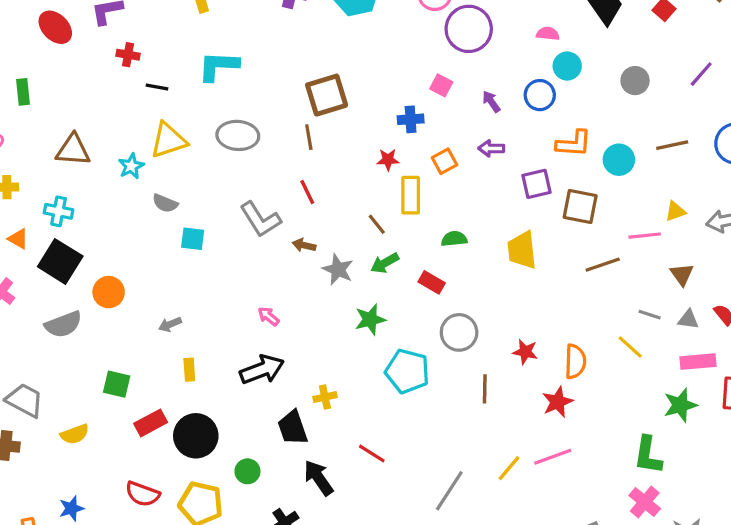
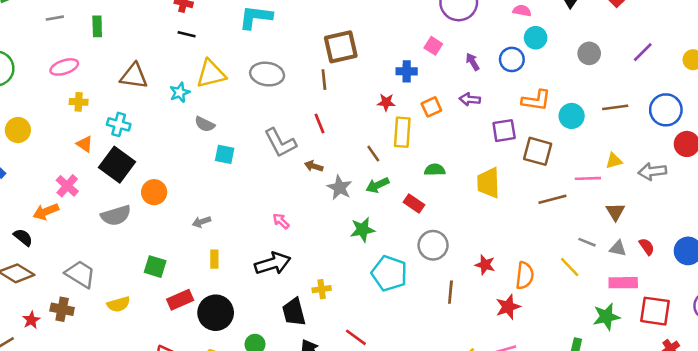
black line: (157, 87) -> (187, 34), moved

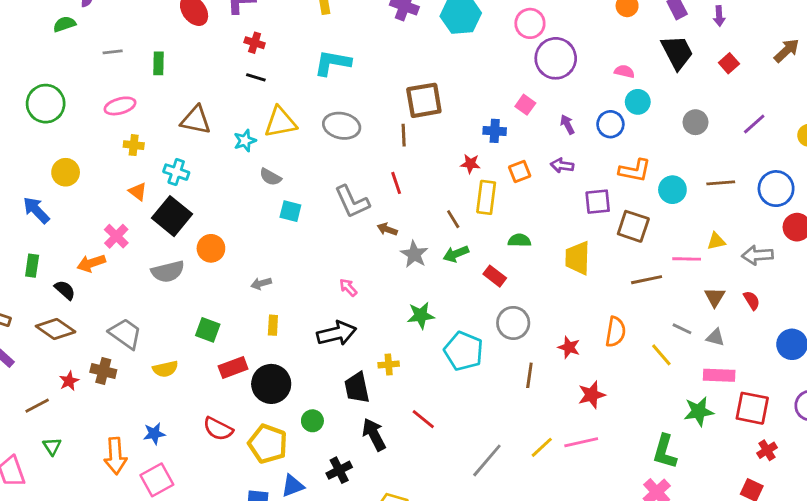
green star: (362, 230) -> (421, 315), moved
red semicircle: (647, 247) -> (752, 300), moved
orange semicircle: (525, 275) -> (615, 332), moved

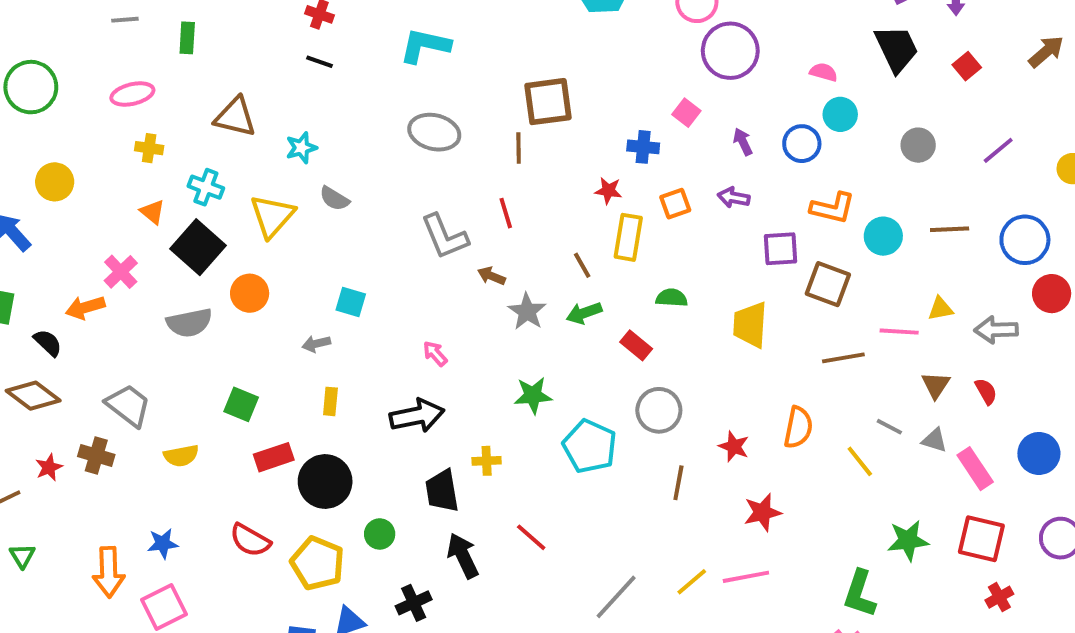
yellow triangle: (280, 122) -> (272, 216), moved, turned -40
cyan square: (290, 211) -> (351, 302), moved
pink rectangle: (719, 375) -> (975, 469), moved, turned 52

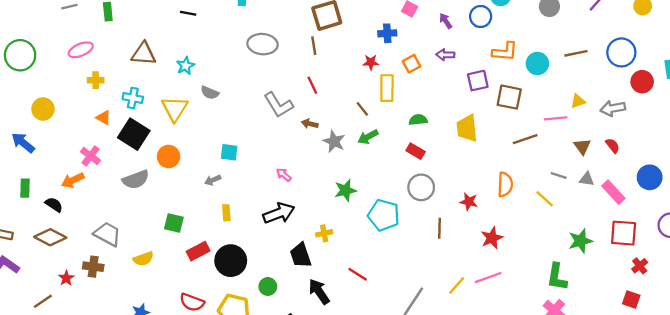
red rectangle: (636, 345) -> (416, 151), moved

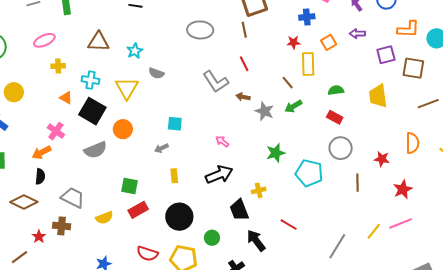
black semicircle: (54, 205) -> (40, 176), moved, turned 63
red rectangle: (198, 251) -> (138, 210), moved

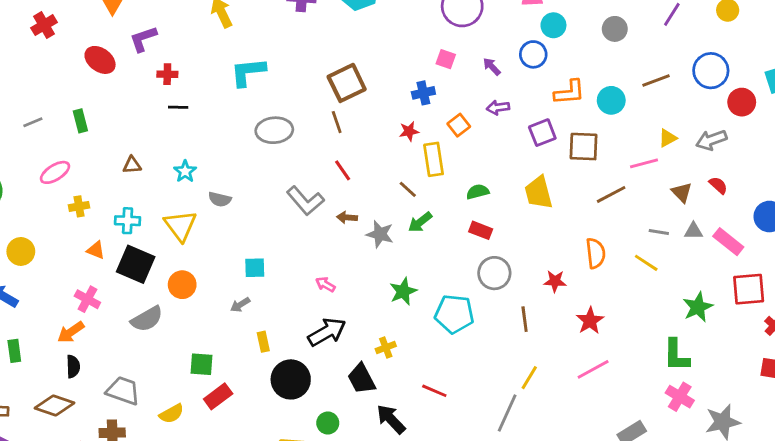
brown triangle: (98, 42) -> (132, 165), size x0.6
black circle: (179, 217) -> (291, 379), moved
yellow line: (374, 231) -> (529, 378), moved

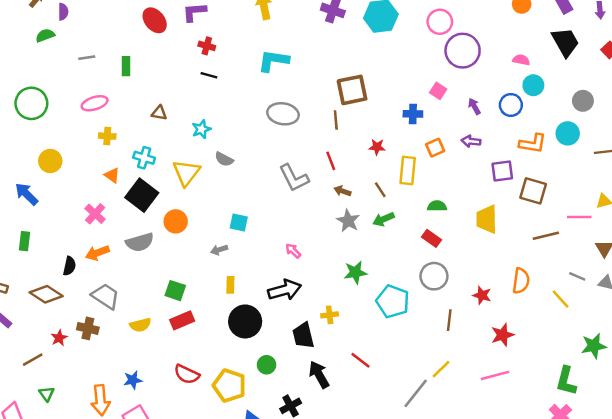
cyan circle: (611, 100) -> (568, 133), moved
red star: (409, 131) -> (377, 147), moved
brown arrow: (347, 217) -> (342, 191), moved
orange arrow: (71, 332) -> (97, 253), moved

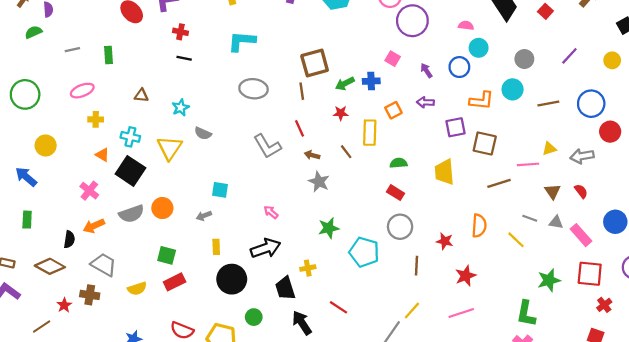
green arrow: (384, 219) -> (345, 84), moved
orange circle: (176, 221) -> (162, 208), moved

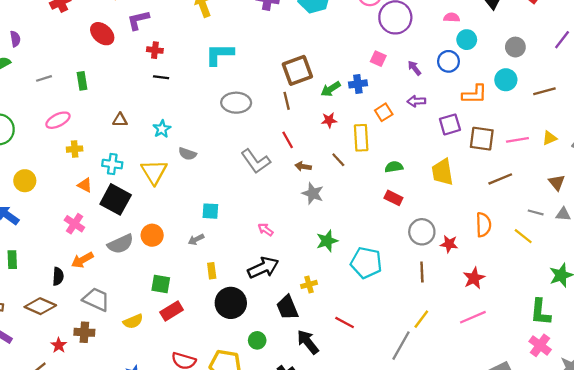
pink line: (528, 164) -> (517, 140), moved
gray circle: (400, 227) -> (422, 232), moved

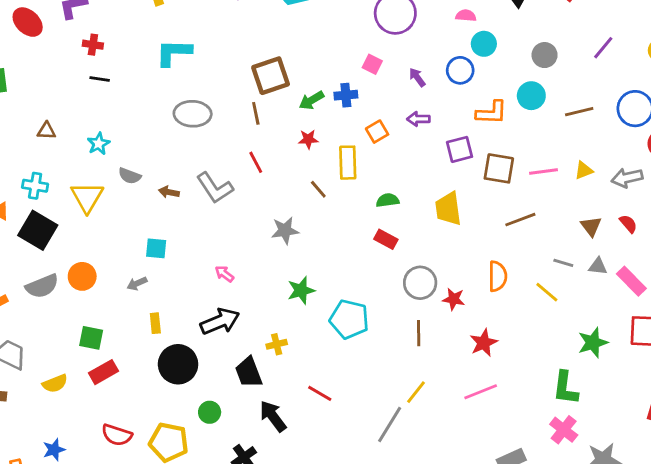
brown arrow: (303, 166) -> (169, 192), moved
gray star: (313, 193) -> (285, 230), turned -30

